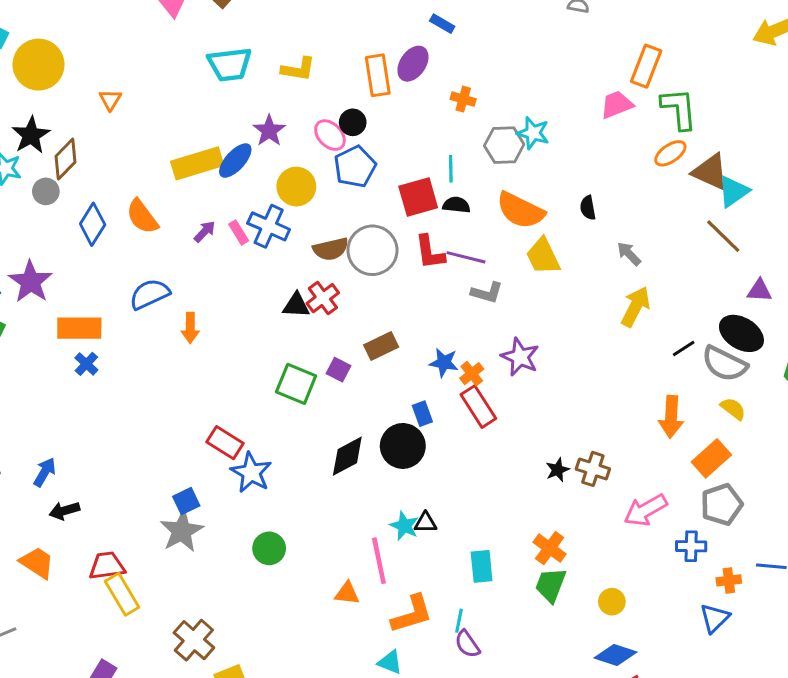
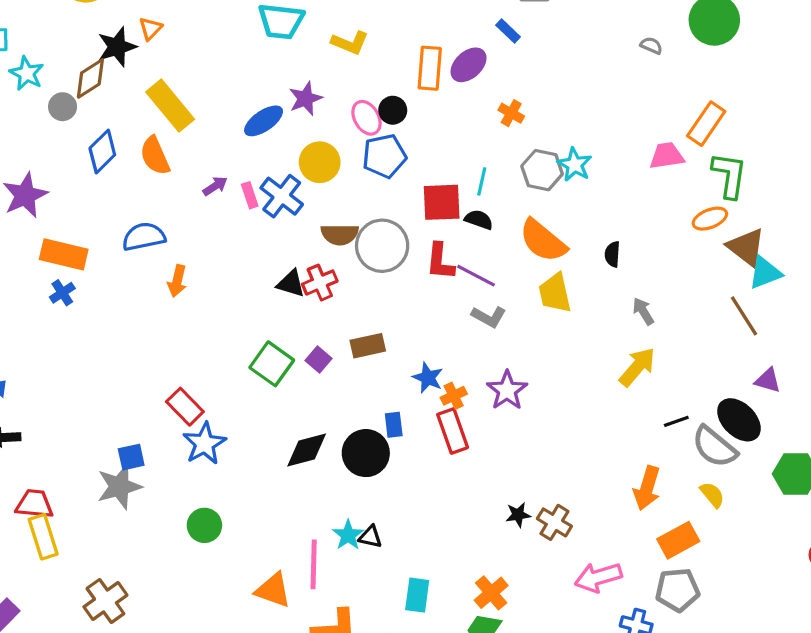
black star: (31, 135) -> (117, 47), moved
yellow rectangle: (197, 163) -> (170, 106), moved, turned 54
orange triangle: (347, 593) -> (273, 590), size x1.4

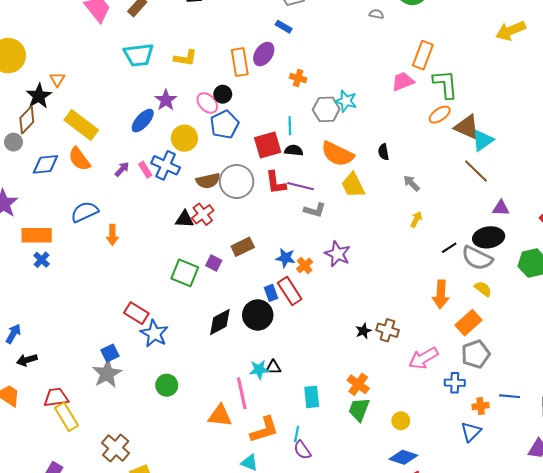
blue diamond: (102, 152) -> (45, 164), turned 52
yellow arrow: (637, 367) -> (416, 219), size x0.6
black ellipse: (739, 420) -> (489, 237), turned -40
red rectangle: (453, 431) -> (290, 291), moved
cyan star: (348, 535) -> (259, 370), turned -30

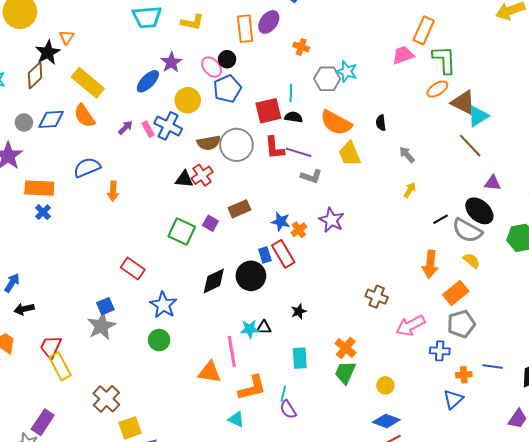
gray circle: (13, 142) -> (24, 122), moved
black ellipse: (489, 237) -> (479, 211), turned 48
black star: (363, 331) -> (299, 311), moved
blue star: (154, 333) -> (163, 305), moved
red trapezoid: (56, 397) -> (51, 347), turned -60

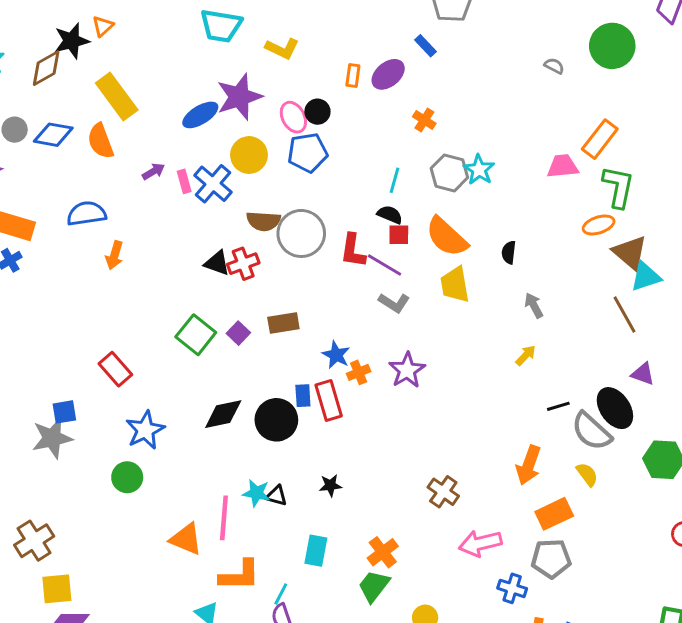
orange rectangle: (245, 29) -> (353, 75), size x0.6
purple star: (171, 62) -> (239, 97), size x1.5
red square: (268, 111) -> (399, 235), moved, size x0.6

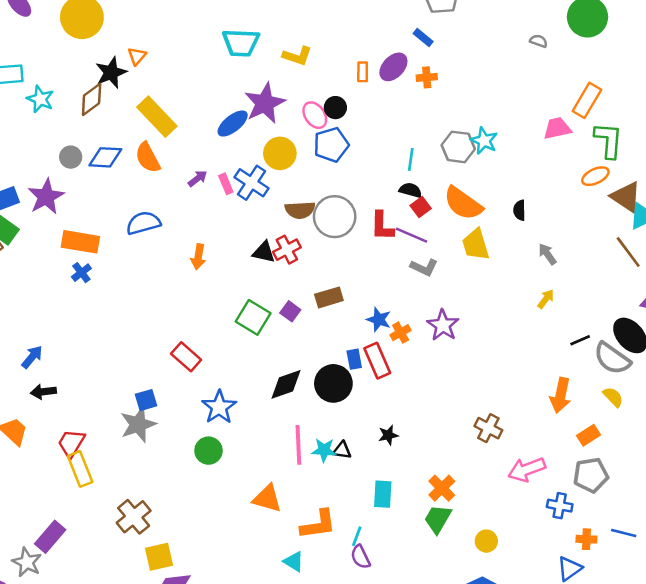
orange cross: (424, 120) -> (427, 77), moved, turned -30
red square: (399, 235) -> (421, 207), turned -30
orange arrow: (114, 255) -> (198, 257), moved
orange rectangle: (554, 514) -> (588, 435), size x0.7
pink line: (224, 518) -> (298, 445), moved

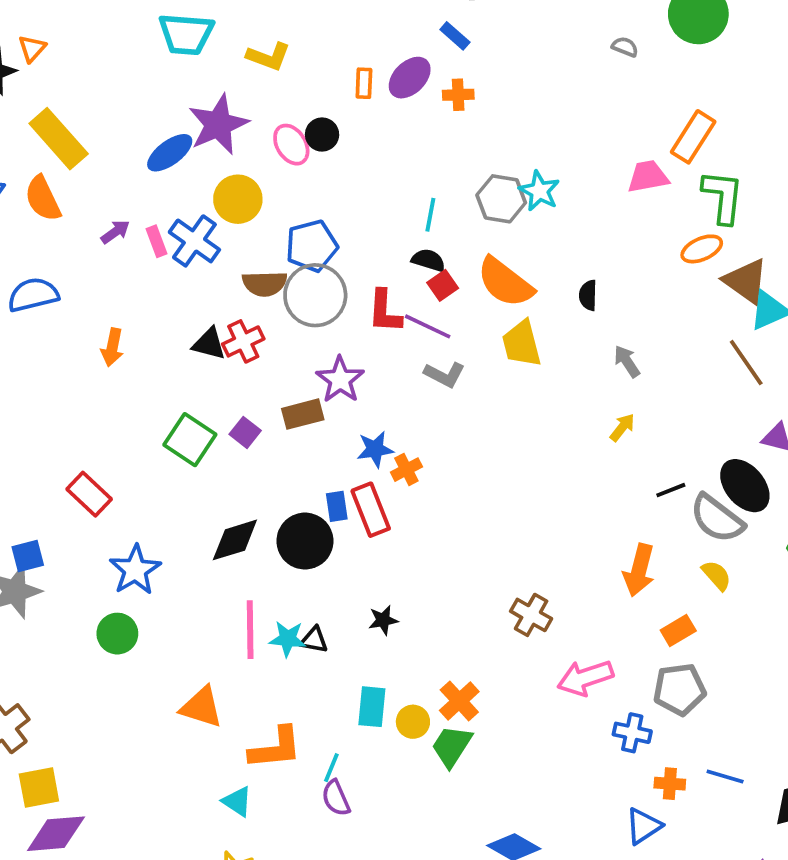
blue pentagon: (331, 145) -> (312, 246), moved
blue star: (379, 320) -> (375, 449), turned -30
purple star: (443, 325) -> (340, 380), moved
yellow circle: (486, 541) -> (413, 722), moved

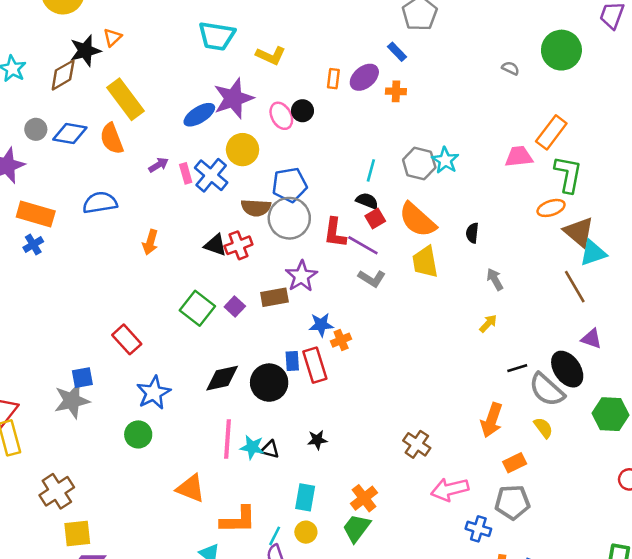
yellow circle: (413, 722) -> (306, 532), moved

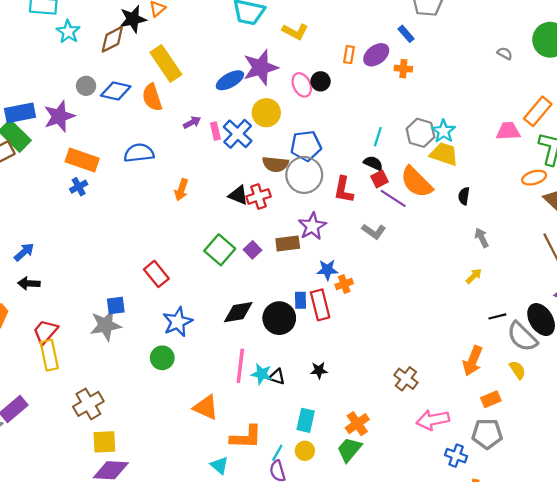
purple line: (363, 245) -> (393, 198), moved
yellow trapezoid: (425, 262) -> (444, 154), moved, turned 116

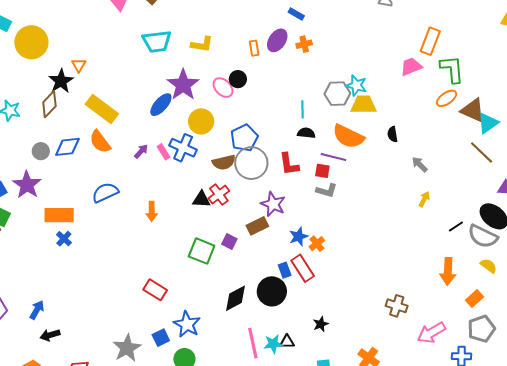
red square: (380, 179) -> (322, 171), moved, turned -35
blue square: (116, 305) -> (161, 338), moved

